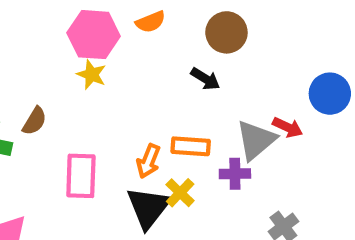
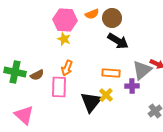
brown circle: (226, 32) -> (112, 18), moved
black arrow: (205, 79) -> (118, 41), size x1.5
brown semicircle: (35, 121) -> (37, 75), moved, turned 32
orange arrow: (148, 161) -> (67, 68), moved

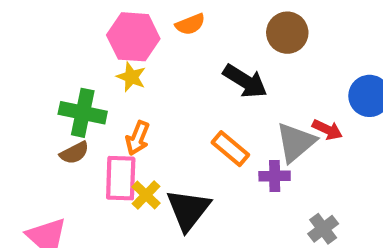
brown circle: (112, 18) -> (287, 33), moved
green cross: (15, 72) -> (83, 113), moved
orange rectangle: (111, 73) -> (230, 149), turned 36
yellow cross: (106, 95) -> (146, 195), moved

